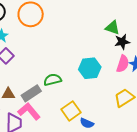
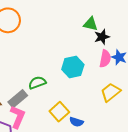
pink L-shape: (29, 111) -> (18, 117), turned 70

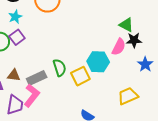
pink semicircle: (105, 59) -> (119, 47), moved
green semicircle: (37, 83) -> (60, 68), turned 78
yellow square: (59, 112) -> (80, 76), moved

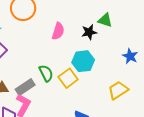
black star: (134, 40) -> (89, 32), moved
pink semicircle: (119, 47) -> (58, 31), moved

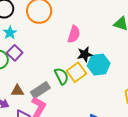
black star: (89, 32) -> (85, 54), moved
yellow square: (68, 78) -> (77, 72), moved

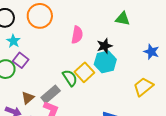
black star: (85, 54) -> (105, 46), moved
brown triangle: (17, 91) -> (28, 98), turned -32

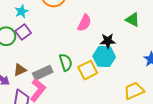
yellow square: (84, 72) -> (88, 70), moved

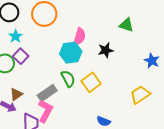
cyan hexagon: (104, 57) -> (71, 53), moved
brown triangle: (20, 70) -> (16, 94), moved

